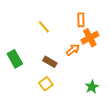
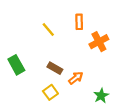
orange rectangle: (81, 20) -> (79, 22), moved
orange arrow: (73, 50) -> (76, 78), moved

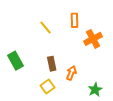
brown rectangle: (55, 68) -> (52, 64), turned 48
orange arrow: (76, 78) -> (71, 73), turned -32

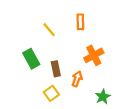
orange cross: (93, 39) -> (94, 55), moved
green rectangle: (16, 61) -> (31, 59), moved

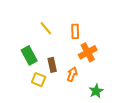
orange rectangle: (80, 22) -> (75, 31), moved
yellow square: (51, 93) -> (39, 80), moved, turned -32

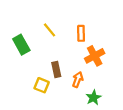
green rectangle: (29, 55) -> (21, 45), moved
green star: (96, 91) -> (93, 98), moved

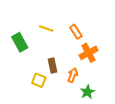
yellow line: (49, 30) -> (46, 29), turned -32
orange rectangle: (81, 33) -> (76, 32), turned -32

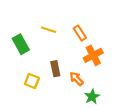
orange arrow: (73, 75) -> (76, 79), turned -64
yellow square: (39, 80) -> (32, 81), moved

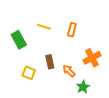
orange rectangle: (80, 33) -> (72, 30), turned 48
orange cross: (93, 55) -> (92, 58), moved

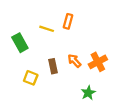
orange rectangle: (72, 30) -> (68, 21), moved
orange arrow: (69, 71) -> (74, 61), moved

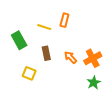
brown rectangle: (53, 66) -> (46, 53), moved
green star: (88, 93) -> (94, 83), moved

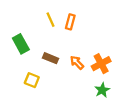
yellow line: (44, 27) -> (50, 20), moved, turned 48
brown rectangle: (46, 53) -> (50, 58), turned -56

